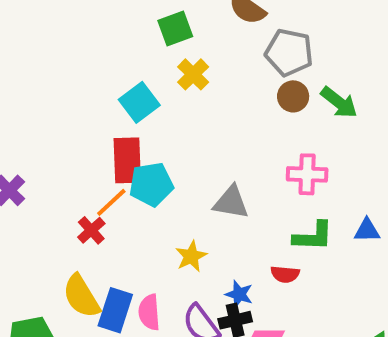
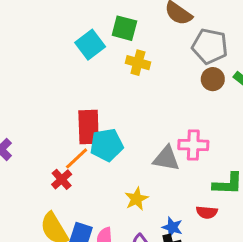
green square: (175, 29) -> (124, 28), turned 35
yellow cross: (193, 74) -> (138, 63), turned -30
cyan square: (139, 102) -> (90, 45), moved
pink cross: (307, 174) -> (193, 145), moved

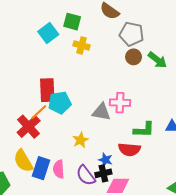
red cross: (62, 179) -> (29, 127), size x1.6
red semicircle: (207, 212) -> (129, 149), size x1.5

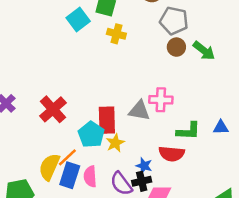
red rectangle: (47, 90) -> (107, 120), moved
cyan pentagon: (60, 103) -> (91, 135), moved, turned -30
orange line: (39, 112) -> (67, 157), moved
red cross: (29, 127) -> (53, 109), moved
yellow semicircle: (23, 161) -> (49, 167), turned 55

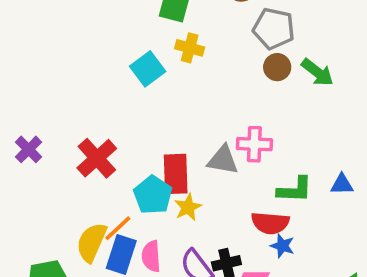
cyan square: (78, 19) -> (148, 69), moved
blue star: (144, 166) -> (282, 246), moved

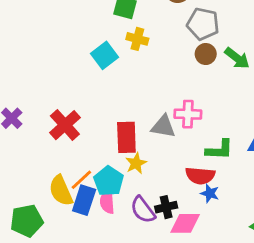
cyan pentagon: (153, 195) -> (109, 181), moved
yellow semicircle: (92, 242) -> (61, 191), turned -48

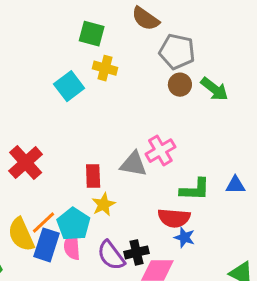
pink cross: (188, 114) -> (160, 151), turned -32
red rectangle: (126, 137) -> (93, 176), size x0.7

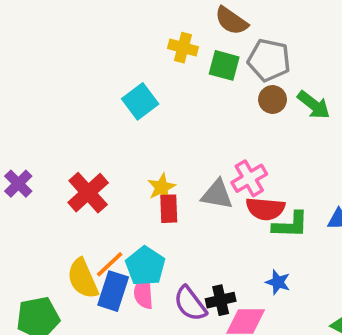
green square: (92, 34) -> (224, 65), moved
yellow cross: (105, 68) -> (183, 48), moved
yellow star: (104, 204) -> (162, 187), moved
red semicircle: (174, 218) -> (265, 209), moved

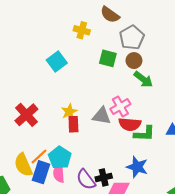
gray pentagon: (269, 60) -> (132, 38), turned 30
green square: (224, 65) -> (108, 58), moved
green arrow: (314, 105) -> (143, 79), moved
blue star: (278, 282) -> (137, 167), size x1.5

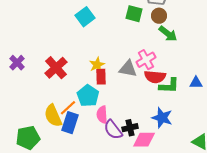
cyan pentagon: (60, 158) -> (88, 96), moved
pink semicircle: (59, 173) -> (102, 115), moved

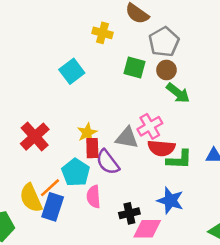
purple semicircle: (113, 130) -> (108, 162), moved

